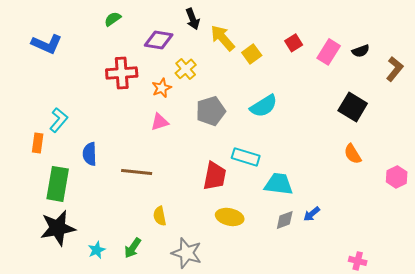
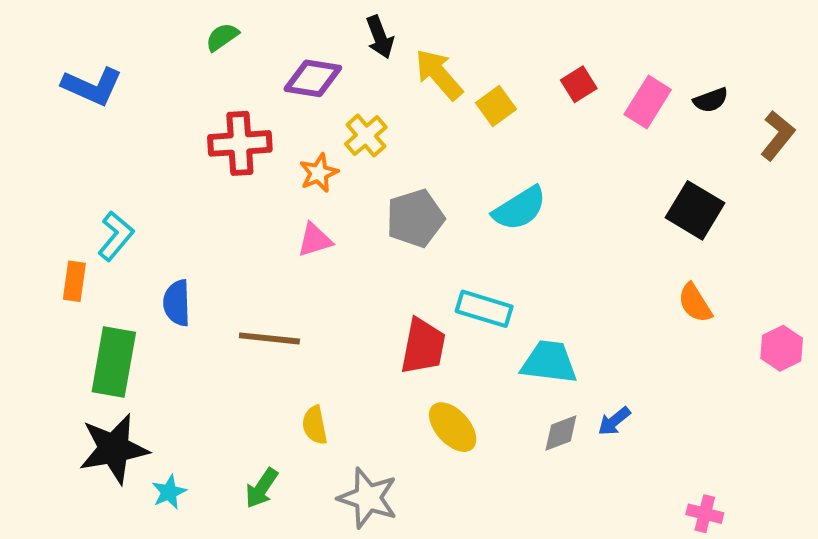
yellow ellipse: (230, 217) -> (453, 427), turned 36
cyan star: (97, 250) -> (169, 492), moved

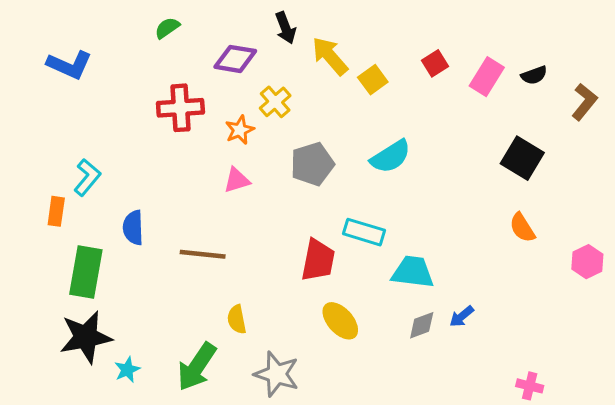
green arrow: (262, 488) -> (197, 367), size x1.6

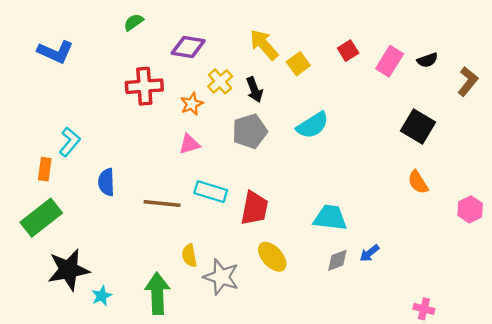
black arrow: (286, 28) -> (254, 90), moved
cyan rectangle: (364, 232) -> (211, 192), moved
green rectangle: (86, 272) -> (41, 218), moved, turned 42
green arrow: (197, 367) -> (157, 293), turned 144
gray star: (277, 374) -> (221, 277), moved

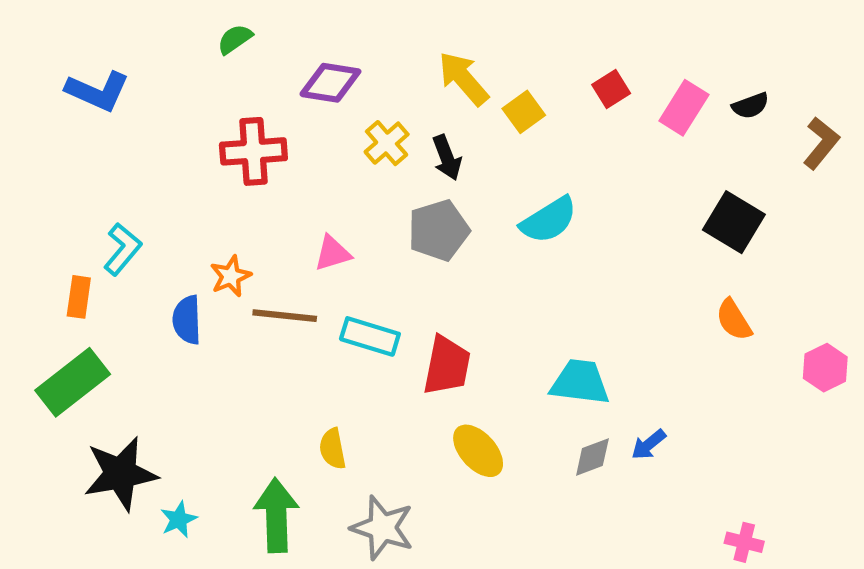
orange star: (192, 104) -> (231, 276), moved
brown line: (162, 203) -> (285, 316), moved
gray star: (221, 277) -> (382, 528), moved

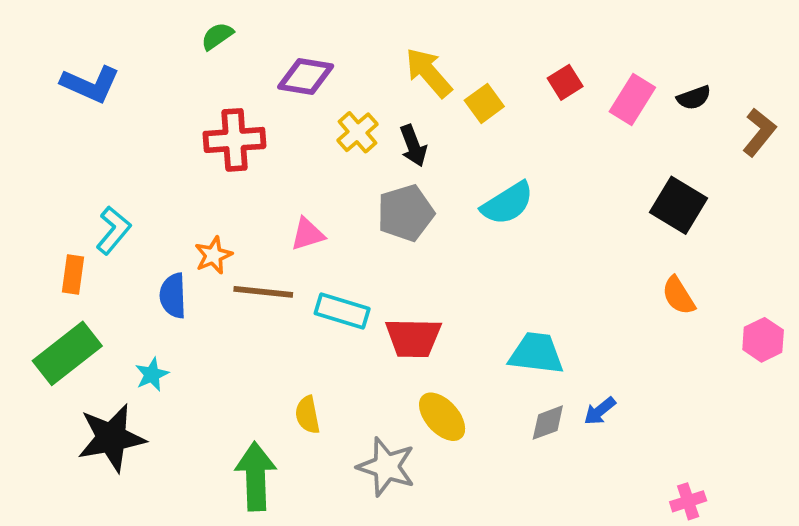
red trapezoid: (447, 366) -> (413, 338), turned 80
cyan star: (179, 519) -> (152, 374), moved
gray star: (382, 528) -> (386, 467), moved
pink cross: (744, 542) -> (688, 501), turned -32

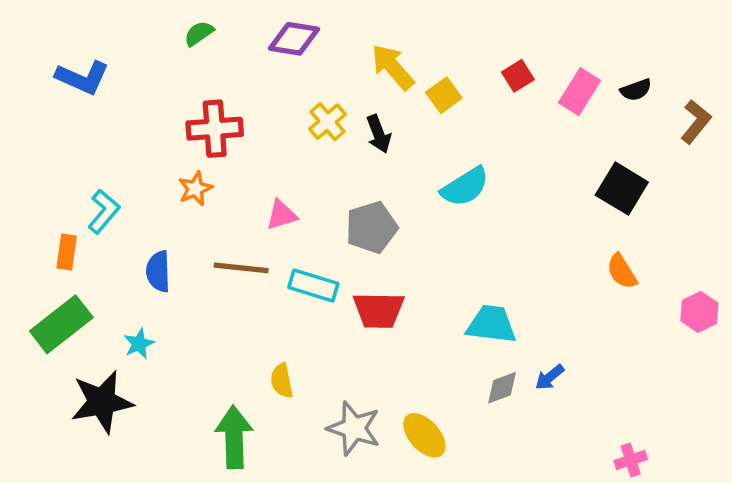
purple diamond: (306, 77) -> (294, 39), moved
gray pentagon: (406, 213) -> (372, 227), moved
orange star: (213, 255) -> (195, 189), moved
yellow ellipse: (442, 417) -> (424, 435), moved

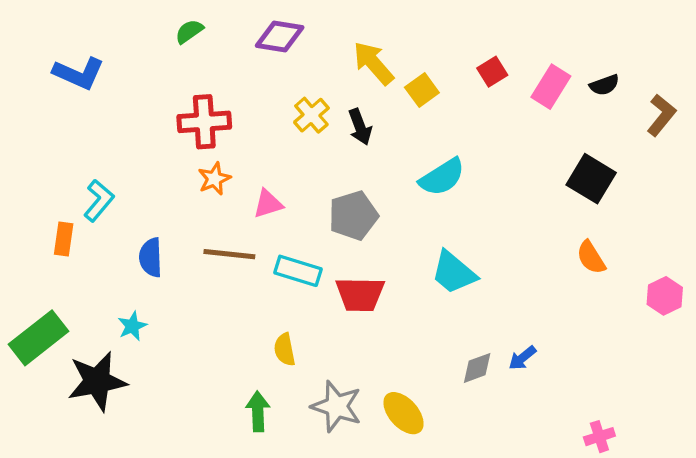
orange star: (195, 189) -> (214, 179), moved
green rectangle: (61, 324) -> (39, 338), moved
cyan trapezoid: (491, 324) -> (454, 272), moved, turned -147
yellow semicircle: (282, 381) -> (285, 350), moved
green arrow: (234, 437) -> (258, 411), moved, size x0.7

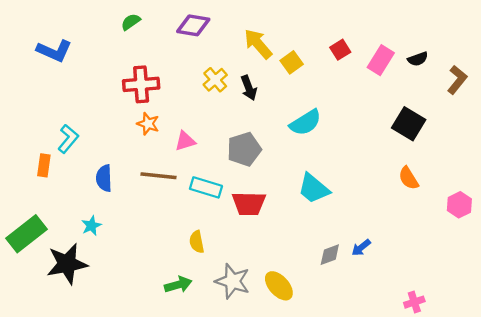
orange star: (214, 179) -> (148, 124), turned -30
green arrow: (258, 411) -> (178, 285), turned 76

